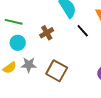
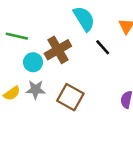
brown cross: (47, 33) -> (58, 50), size x1.5
cyan circle: (18, 43) -> (33, 62), moved

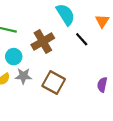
cyan circle: (33, 62) -> (14, 57), moved

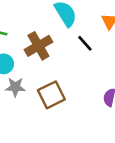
brown square: (54, 83) -> (51, 95), turned 35

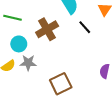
brown square: (51, 95) -> (61, 84), moved

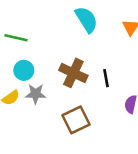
black line: (85, 27) -> (106, 78), moved, turned 32
brown cross: (47, 29) -> (73, 73), moved, turned -35

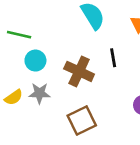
cyan circle: (24, 70) -> (35, 61), moved
black line: (106, 78) -> (113, 58), moved

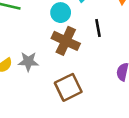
cyan circle: (35, 61) -> (61, 13), moved

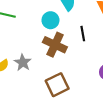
gray star: (28, 62) -> (23, 62), turned 30

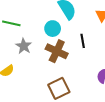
gray star: (23, 62) -> (24, 46), moved

